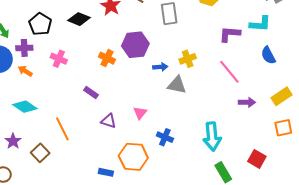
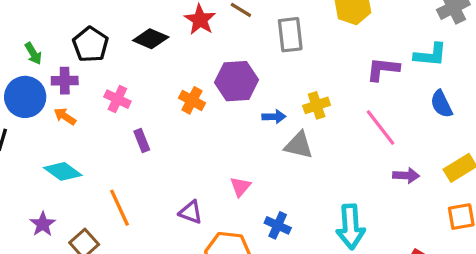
purple rectangle: (91, 93) -> (142, 141), moved, turned 32
purple triangle: (108, 121) -> (191, 212), moved

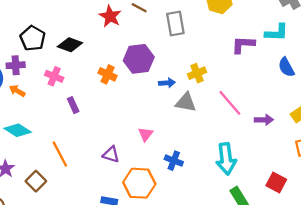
black diamond: (151, 39) -> (70, 45), moved
pink line: (381, 127) -> (230, 103), moved

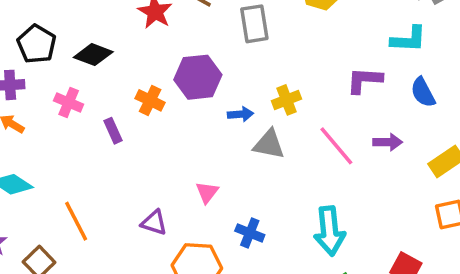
purple L-shape: (243, 45) -> (364, 80), moved
purple rectangle: (73, 105) -> (113, 131), moved
purple arrow: (264, 120) -> (388, 142), moved

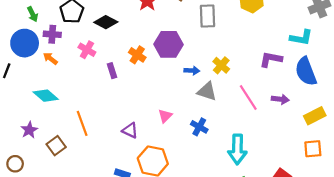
blue semicircle: (423, 92) -> (306, 71), size x1.5
yellow cross: (287, 100) -> (221, 65), turned -35
blue cross: (250, 233) -> (199, 127), moved

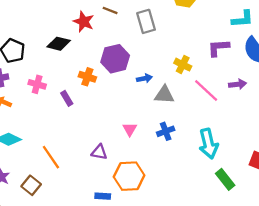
black diamond: (106, 22) -> (59, 44), moved
yellow cross: (221, 65) -> (183, 65), moved
blue cross: (199, 127) -> (166, 131), turned -35

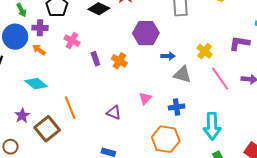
orange cross: (87, 77) -> (119, 61), moved
orange hexagon: (129, 176) -> (166, 139), moved
brown square: (31, 185) -> (47, 129), size x1.4

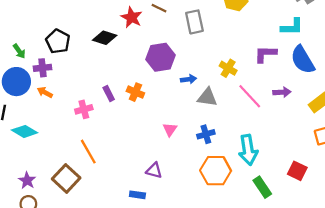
pink cross: (72, 41) -> (84, 109), moved, turned -35
cyan diamond: (36, 84) -> (25, 131), moved
purple triangle: (114, 113) -> (154, 171), moved
purple star: (22, 116) -> (27, 181), moved
orange hexagon: (166, 139) -> (216, 171), moved

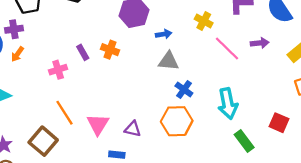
orange arrow: (45, 92) -> (17, 54), turned -80
gray triangle: (207, 97) -> (169, 61), moved
pink triangle: (170, 129) -> (98, 124), moved, size x1.5
blue cross: (206, 134) -> (184, 89), turned -36
orange hexagon: (216, 171) -> (177, 121), moved

